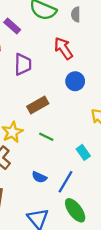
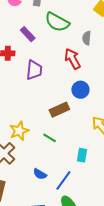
gray semicircle: (76, 14) -> (87, 38), moved
brown rectangle: (38, 105) -> (59, 110), moved
cyan rectangle: (83, 152) -> (82, 155), turned 40

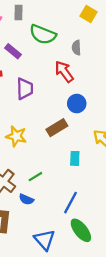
yellow star: (19, 131) -> (16, 136), moved, turned -30
green line: (50, 138) -> (35, 177), moved, turned -56
cyan rectangle: (82, 155) -> (75, 158), moved
blue semicircle: (40, 174) -> (26, 199), moved

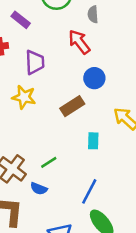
yellow star: (16, 136) -> (24, 97), moved

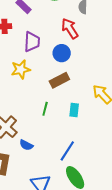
blue circle: (94, 78) -> (62, 53), moved
yellow star: (24, 97) -> (21, 69), turned -30
green line: (49, 162) -> (45, 109), moved, turned -48

